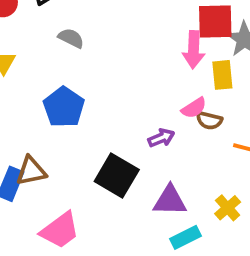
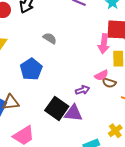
gray semicircle: (71, 38) -> (50, 38), moved
purple triangle: (170, 201) -> (73, 113), moved

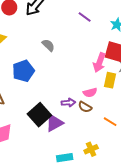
brown semicircle: (109, 83) -> (85, 107), moved
purple triangle: (73, 113) -> (54, 123), turned -48

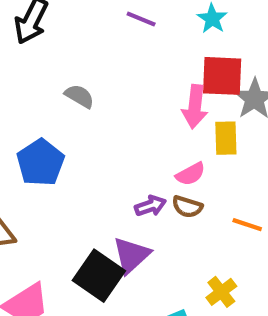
black square: (39, 115) -> (99, 276), moved

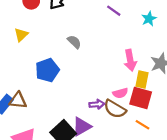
red square: (222, 76) -> (141, 98), moved
pink arrow: (195, 107) -> (130, 60), turned -30
brown semicircle: (187, 207) -> (115, 109), size x1.5

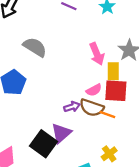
gray semicircle: (74, 42) -> (35, 47), size x1.5
orange line: (143, 125) -> (107, 115), moved

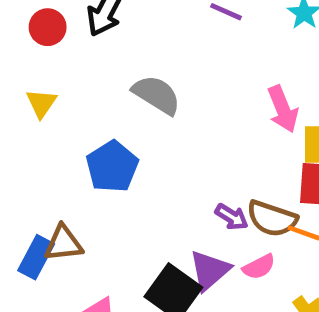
pink semicircle: (94, 90) -> (259, 267), moved
purple arrow: (72, 107) -> (232, 217), turned 49

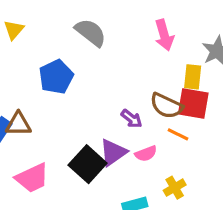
pink arrow: (283, 109) -> (164, 35), moved
brown semicircle: (272, 219) -> (166, 106), moved

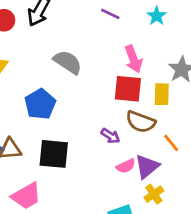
red square: (193, 104) -> (128, 89), moved
orange line: (178, 134) -> (171, 143), moved, turned 30
purple triangle: (113, 152) -> (147, 166), moved
black square: (88, 164) -> (54, 154), moved, turned -32

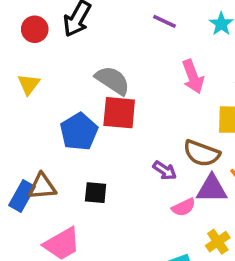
red square: (128, 89) -> (119, 113), moved
black square: (54, 154) -> (96, 193), size x0.6
purple triangle: (147, 166) -> (212, 189), moved, turned 40

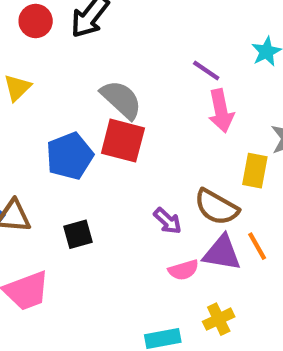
purple line: (165, 21) -> (206, 71), moved
black square: (96, 193) -> (78, 234), turned -30

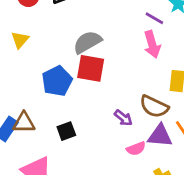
purple line: (206, 71) -> (154, 18), moved
gray semicircle: (121, 100) -> (87, 42), turned -68

